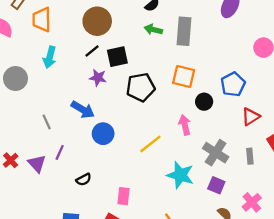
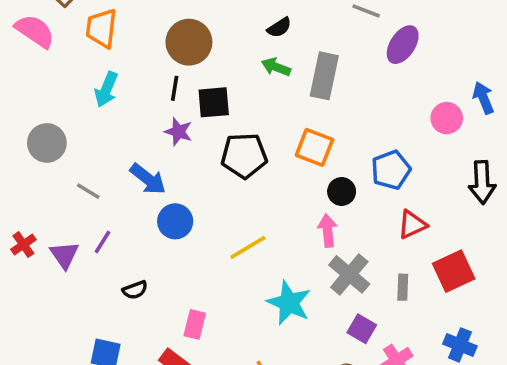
black line: (92, 51) -> (175, 88), turned -49
gray circle: (15, 78) -> (47, 143), moved
gray line: (47, 122) -> (88, 191), turned -42
pink arrow: (185, 125) -> (328, 231), moved
purple square: (216, 185) -> (362, 329), moved

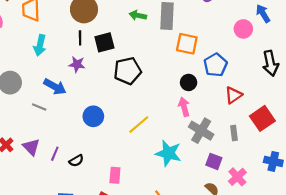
purple star: (178, 132) -> (77, 64), moved
orange square: (314, 147) -> (187, 44), moved
blue arrow: (148, 179) -> (55, 87), moved
purple line: (103, 242) -> (55, 154), moved

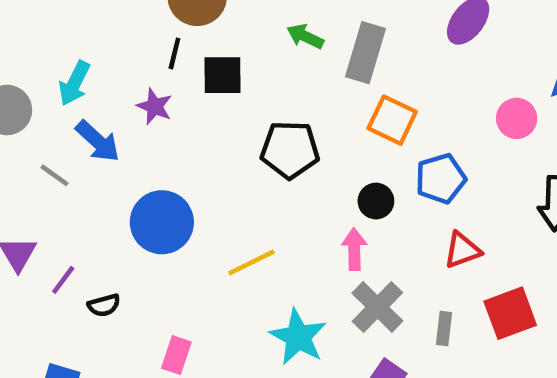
cyan arrow: (40, 45) -> (74, 83), moved
black pentagon: (128, 71) -> (290, 150), moved
blue circle: (93, 116) -> (162, 222), size x1.4

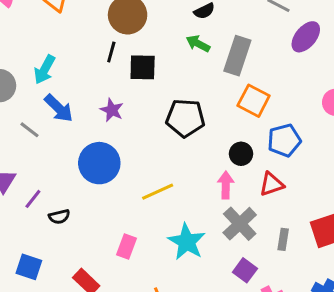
purple star: (155, 106) -> (112, 110), moved
red triangle: (462, 250) -> (272, 184), moved
pink rectangle: (176, 355) -> (126, 246), moved

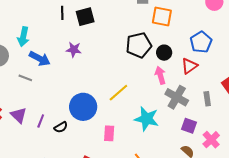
black pentagon: (185, 118) -> (139, 45), moved
blue pentagon: (284, 140) -> (201, 42), moved
blue circle: (99, 163) -> (83, 107), moved

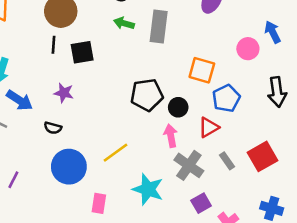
orange square: (162, 16) -> (202, 70), moved
gray rectangle: (207, 99) -> (227, 161), moved, turned -32
purple square: (189, 126) -> (201, 203), turned 35
black semicircle: (61, 127) -> (53, 128), moved, turned 40

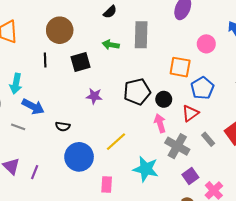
green arrow: (124, 23) -> (111, 45), moved
black line: (54, 45) -> (45, 60), moved
pink circle: (248, 49) -> (206, 44), moved
purple star: (64, 93) -> (94, 96), moved

